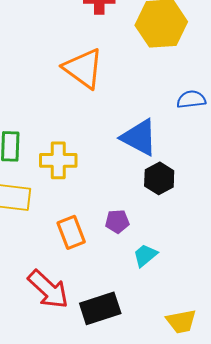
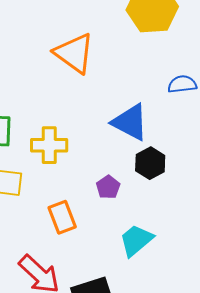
purple pentagon: (117, 221) -> (108, 187), moved, turned -30
cyan trapezoid: (145, 255) -> (136, 240), size x1.4

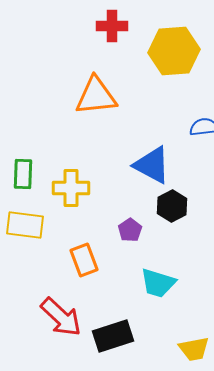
orange triangle: (74, 53) -> (96, 96), turned -42
cyan trapezoid: (136, 240) -> (158, 283), turned -123

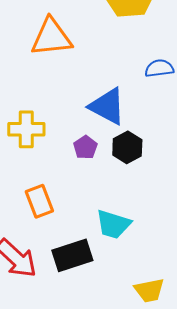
purple pentagon: (130, 230) -> (85, 147), moved
black rectangle: (113, 336) -> (72, 255), moved

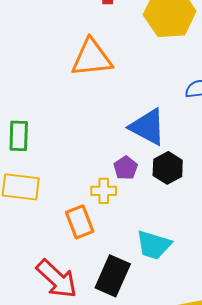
yellow cross: (26, 129) -> (104, 191), moved, size x0.7
black rectangle: (72, 255) -> (113, 276), turned -48

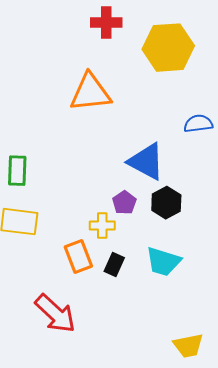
cyan trapezoid: (154, 245) -> (163, 262), moved
black rectangle: (113, 276) -> (114, 265), moved, size x0.6

